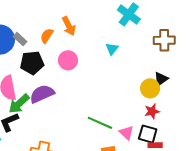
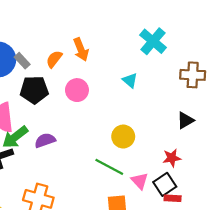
cyan triangle: (112, 49) -> (130, 80), turned -32
yellow circle: (150, 88) -> (123, 137), moved
purple semicircle: (42, 94) -> (45, 140), moved, size x0.7
black square: (148, 134) -> (165, 184), turned 36

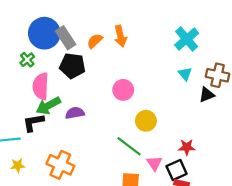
gray rectangle: (22, 61) -> (66, 38), size x1.5
cyan triangle: (130, 80) -> (185, 74), moved
pink circle: (77, 90) -> (123, 90), moved
black triangle: (185, 120) -> (207, 95), moved

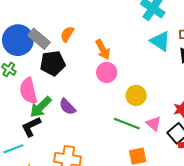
orange arrow: (120, 36) -> (103, 50), moved
cyan triangle: (185, 74) -> (160, 41), size x1.5
purple semicircle: (75, 113) -> (67, 107), turned -108
pink triangle: (154, 163) -> (154, 124), moved

